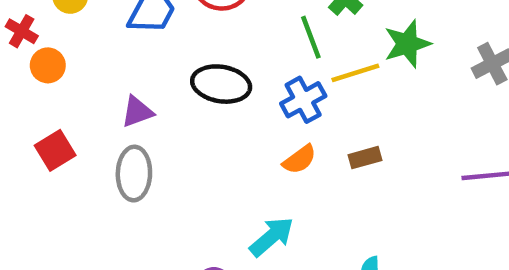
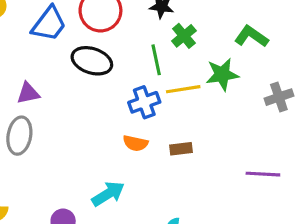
black ellipse: (221, 84) -> (92, 61), moved
orange semicircle: (300, 159) -> (135, 143), turned 40

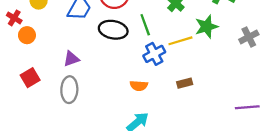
green line: (156, 60) -> (145, 25), moved
orange semicircle: (135, 143) -> (139, 86), moved
purple line: (263, 174) -> (247, 107), moved

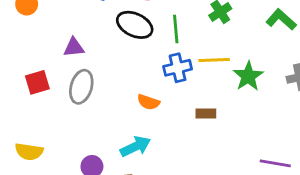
green star: (206, 27) -> (248, 76), moved, turned -30
red square: (30, 78) -> (37, 82), moved
gray ellipse: (69, 90) -> (81, 87), moved

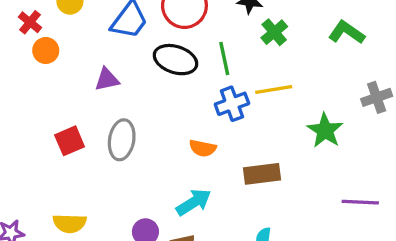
purple triangle: (74, 47) -> (107, 79), moved
green star: (248, 76) -> (325, 130), moved
brown rectangle: (206, 113) -> (262, 174), moved, size x1.5

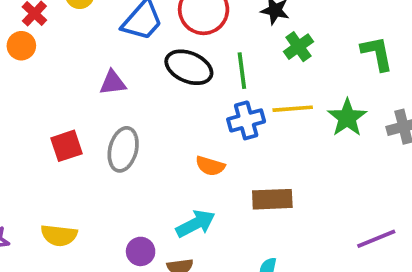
green L-shape: (347, 32) -> (377, 53), turned 39
orange circle: (46, 50) -> (21, 46), moved
green star: (325, 130) -> (347, 118), moved
purple line: (360, 202) -> (376, 239), turned -30

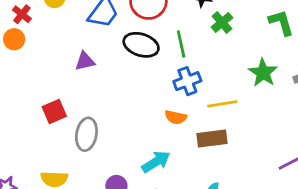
yellow line: (293, 109) -> (222, 104), moved
gray ellipse: (123, 149) -> (86, 134), moved
orange semicircle: (210, 166) -> (176, 117), moved

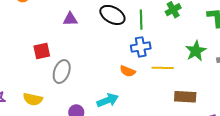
brown rectangle: (212, 139) -> (185, 97), moved

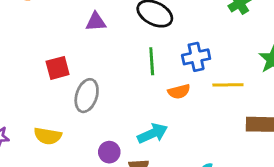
green line: (141, 20) -> (152, 61), moved
orange semicircle: (128, 71) -> (179, 92), turned -35

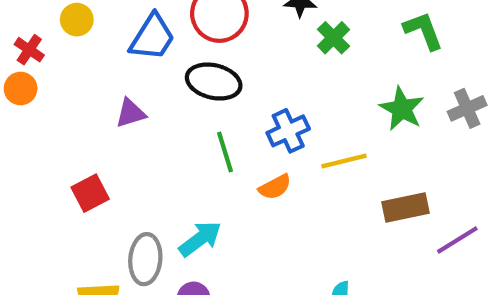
gray ellipse: (87, 96) -> (145, 259), moved
cyan arrow: (153, 133) -> (200, 239), moved

